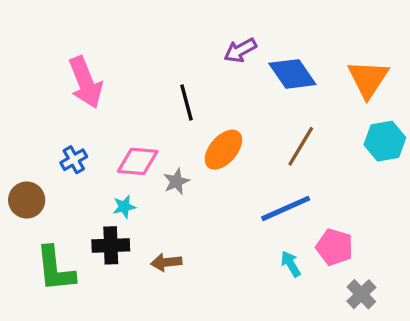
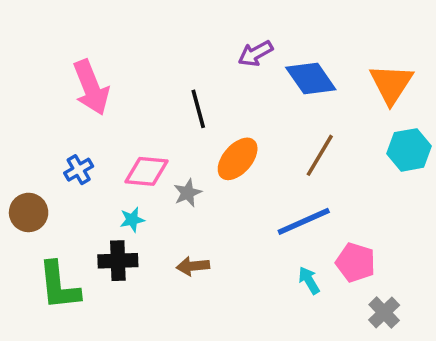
brown arrow: (166, 262) -> (193, 266), moved

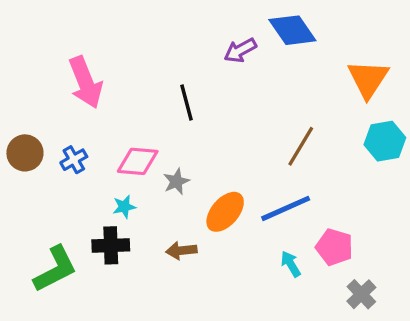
blue diamond: (311, 79) -> (292, 30), moved
orange ellipse: (238, 159) -> (225, 212), moved
brown circle: (29, 212) -> (25, 153), moved
green L-shape: (59, 286) -> (55, 269), turned -111

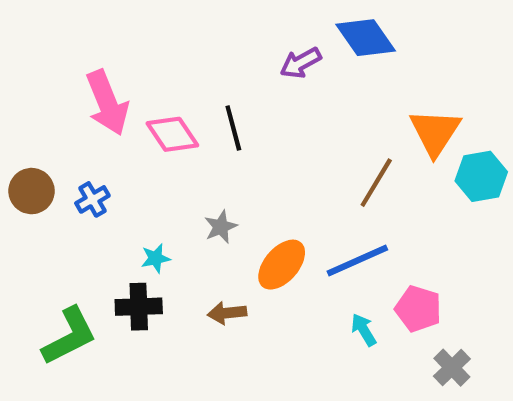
orange triangle: (368, 79) -> (435, 132), moved
pink diamond: (138, 161) -> (172, 134), moved, turned 51

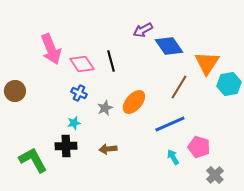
blue diamond: (366, 38) -> (169, 46), moved
blue cross: (92, 199) -> (79, 93), moved, turned -35
orange ellipse: (282, 265) -> (134, 102), moved
green L-shape: (69, 336) -> (33, 160), turned -92

